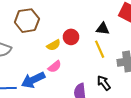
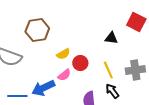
red circle: (71, 37) -> (80, 63), moved
yellow line: (100, 49) -> (108, 70), moved

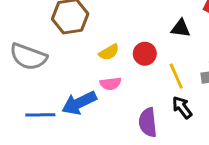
red circle: (80, 63) -> (145, 54), moved
pink semicircle: (64, 75) -> (110, 84), turned 32

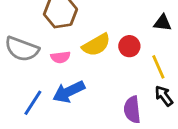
yellow semicircle: (109, 52) -> (96, 45), size x1.5
pink semicircle: (110, 84) -> (60, 57), moved
blue line: (40, 115) -> (33, 103), turned -56

